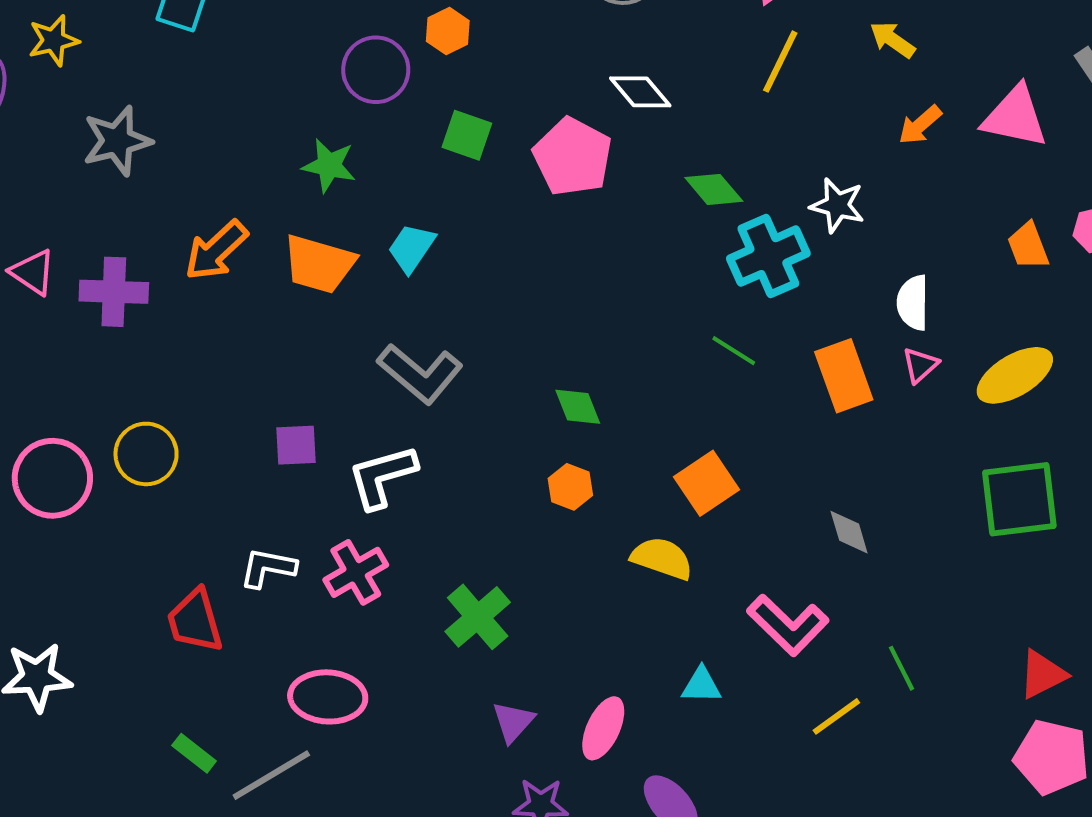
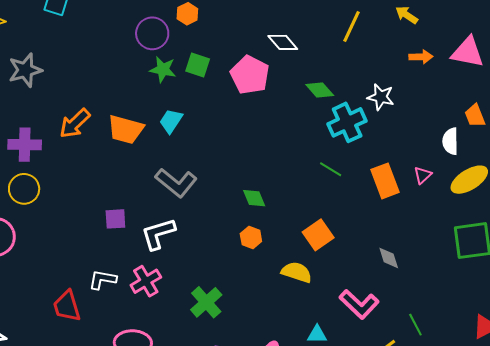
orange arrow: (920, 125) -> (421, 57), turned -140
green star: (329, 165) -> (163, 69), moved
white semicircle: (913, 303) -> (450, 141), moved
yellow circle: (146, 454) -> (24, 189), moved

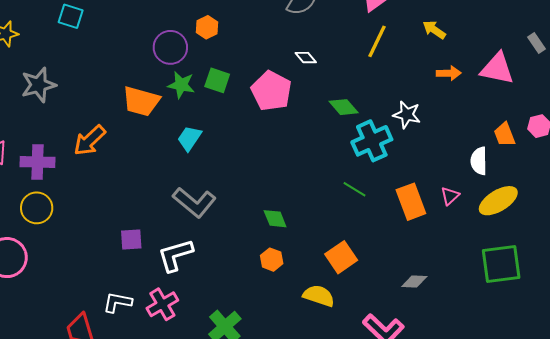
white diamond: (283, 42) -> (306, 58), size x0.7
orange trapezoid: (126, 129) -> (141, 101), moved
gray diamond: (389, 258) -> (414, 282), turned -70

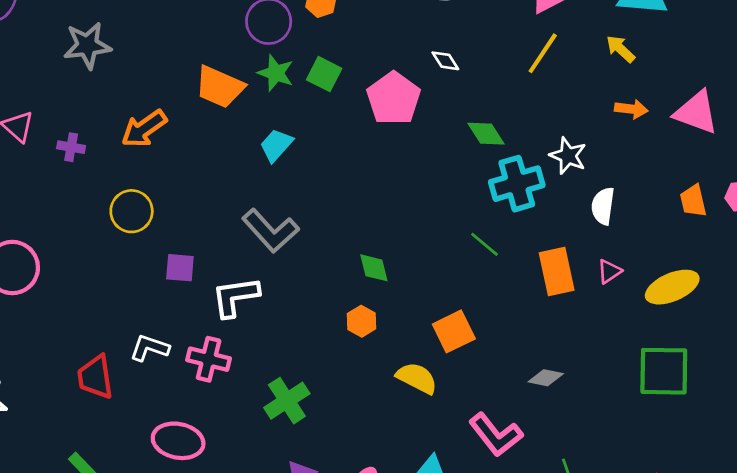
white semicircle: (479, 161) -> (603, 206), moved
purple cross: (38, 162) -> (71, 147), size x0.6
yellow circle: (37, 208) -> (132, 211), moved
pink cross: (162, 304) -> (209, 359), turned 36

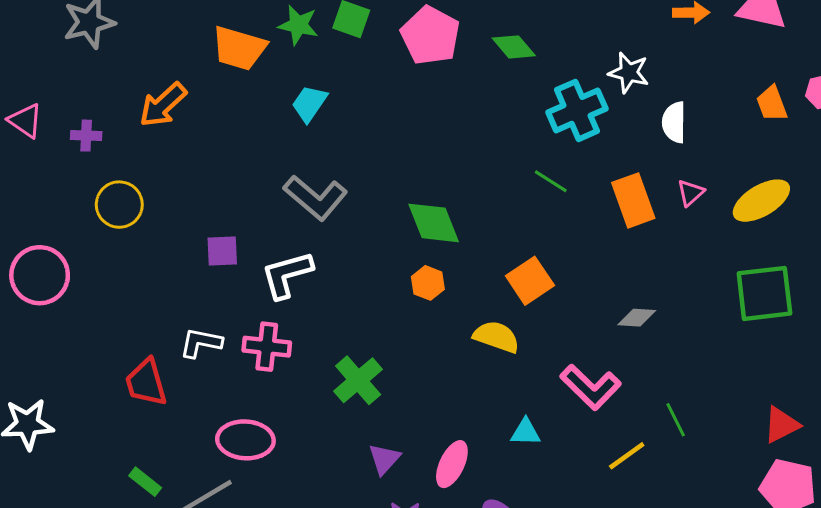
green diamond: (486, 134) -> (514, 47), moved
yellow circle: (132, 211) -> (119, 205), moved
green diamond: (374, 268) -> (434, 223), size x1.5

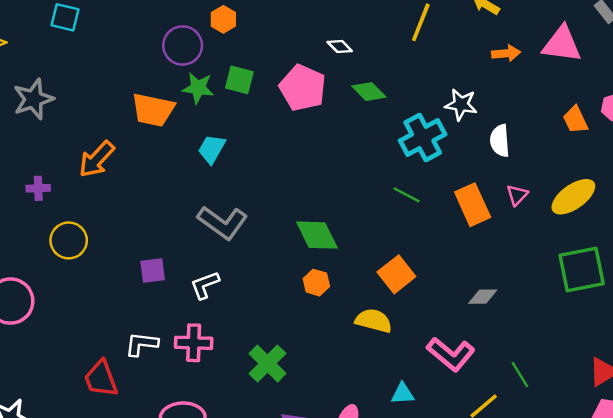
white L-shape: (287, 275) -> (205, 285), size x0.7

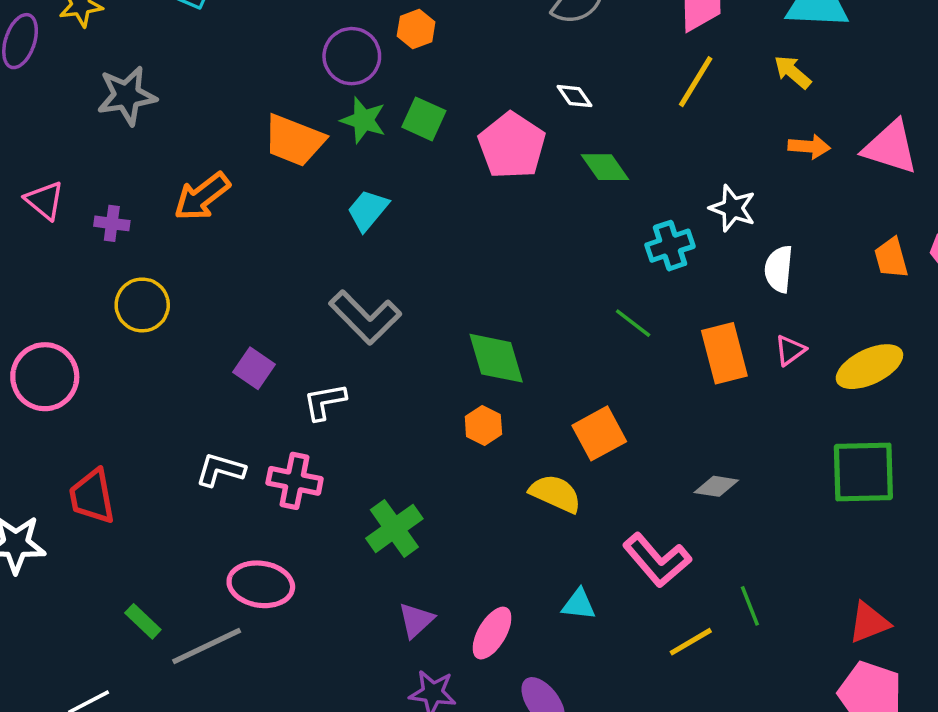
cyan cross: (423, 137) -> (670, 246), size x0.7
purple square: (153, 270) -> (254, 368), turned 32
red trapezoid: (101, 379) -> (92, 496), moved

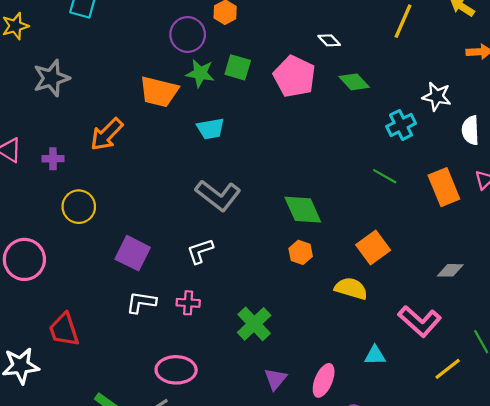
cyan trapezoid: (368, 210) -> (211, 129), turned -132
purple square: (254, 368) -> (133, 253), moved, size x1.4
pink cross: (295, 481) -> (188, 303), size x0.7

